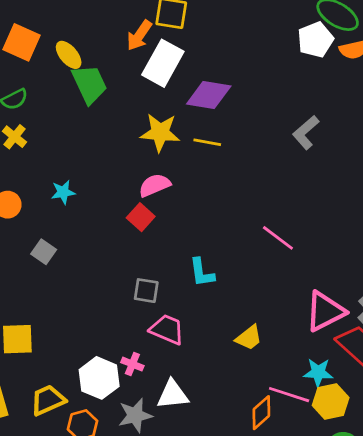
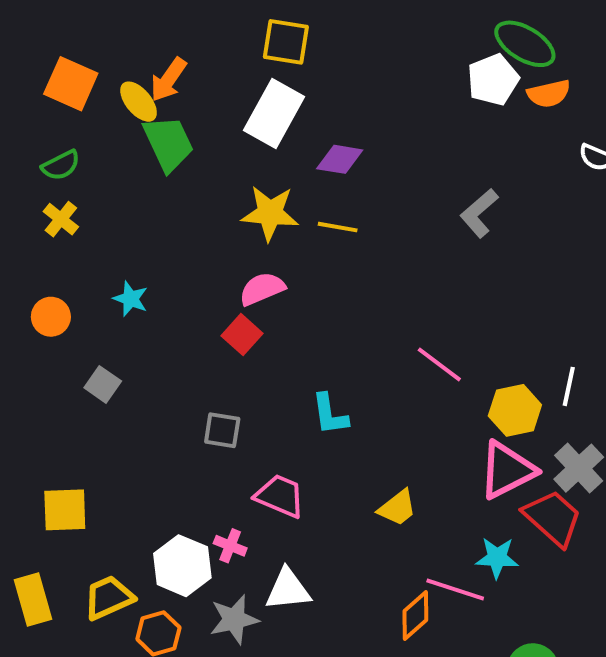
orange arrow: (139, 35) -> (168, 80), moved
purple diamond: (209, 95) -> (340, 159), size x0.7
cyan star: (63, 192) -> (131, 299), turned 30
gray square: (146, 291) -> (222, 430), moved
yellow hexagon: (331, 402) -> (515, 410), moved

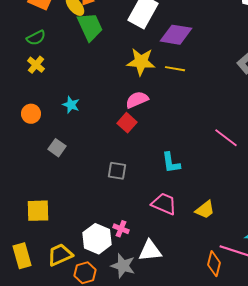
purple diamond: (340, 159) -> (176, 35), size x1.4
pink trapezoid: (280, 496) -> (164, 204), moved
orange diamond: (415, 615) -> (214, 264), turned -35
gray star: (234, 619) -> (123, 266), turned 30

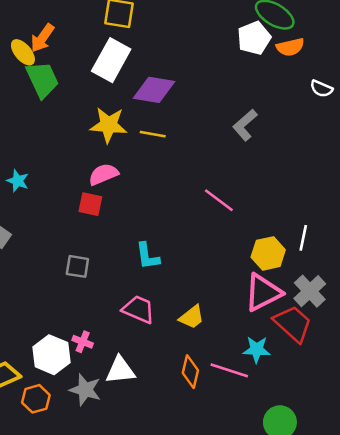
red square: (127, 123) -> (90, 204), turned -30
pink line: (226, 138) -> (219, 200), moved
orange diamond: (214, 264) -> (190, 372), moved

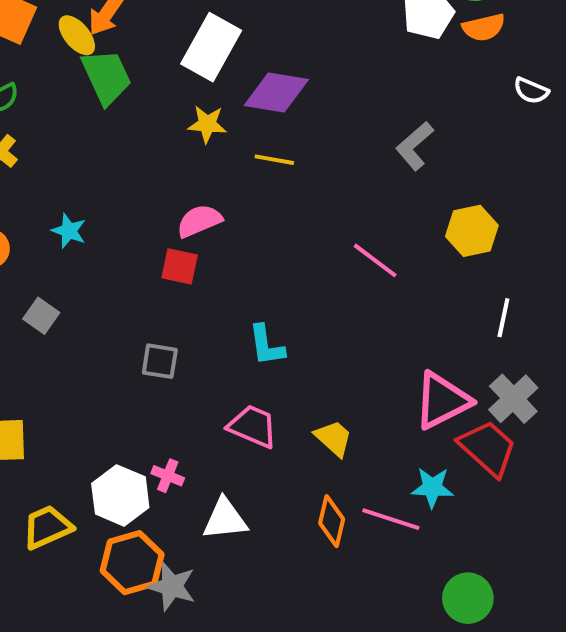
yellow star: (109, 125) -> (207, 124), moved, size x0.7
yellow hexagon: (268, 253) -> (472, 231), moved
yellow trapezoid: (192, 317) -> (334, 438), turned -100
gray star: (85, 390) -> (172, 586), moved
orange hexagon: (36, 399) -> (132, 563), moved, size x1.4

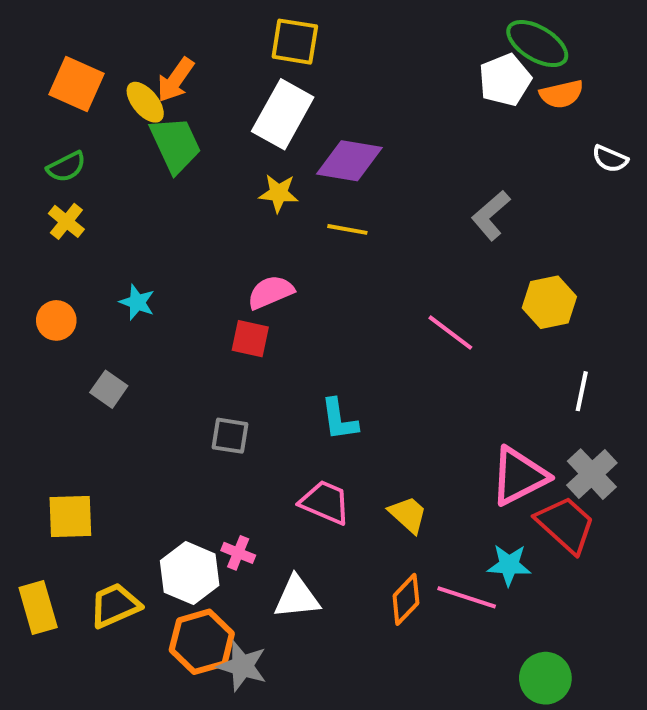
orange diamond: (332, 521) -> (406, 599), turned 30

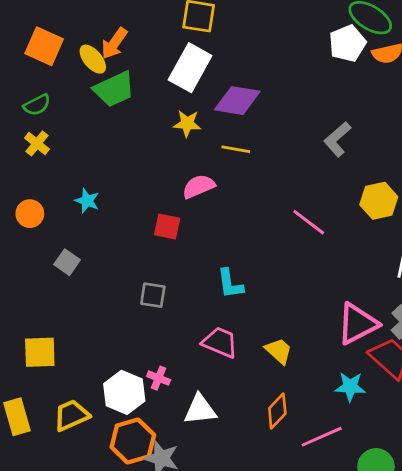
green trapezoid: (176, 145) -> (114, 89), turned 90
pink semicircle: (271, 292) -> (199, 186), moved
pink line: (467, 597) -> (322, 437), moved, turned -42

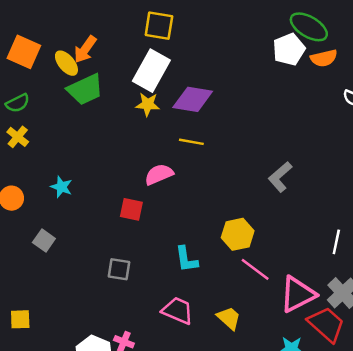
yellow star: (187, 123) -> (148, 104), moved
gray L-shape: (337, 139) -> (280, 177), moved
yellow hexagon: (379, 201) -> (238, 234), moved
pink line: (309, 222) -> (255, 269), moved
yellow square: (40, 352) -> (20, 319), size x0.7

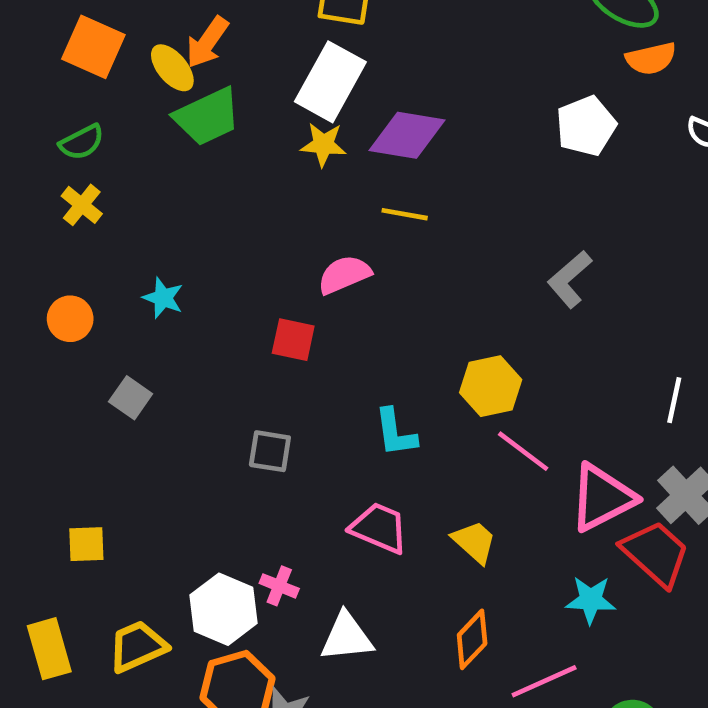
white pentagon: (289, 49) -> (586, 126), moved

